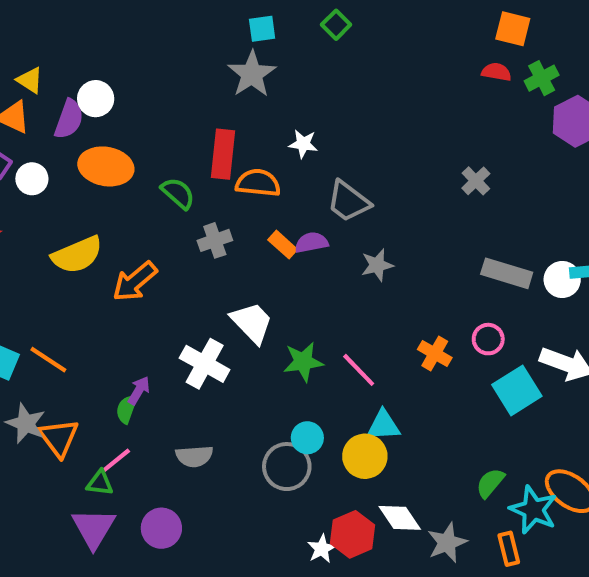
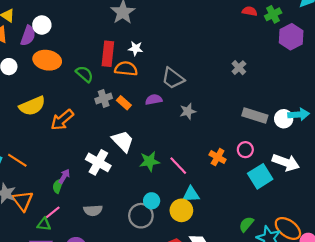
white star: (303, 144) -> (136, 48), moved
orange rectangle: (283, 245) -> (124, 103), moved

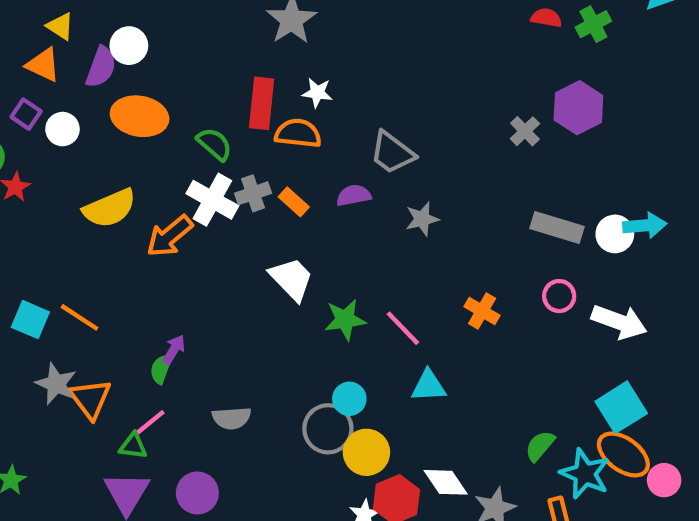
purple hexagon: (291, 37) -> (578, 108), moved
pink circle: (245, 150) -> (559, 296), moved
white cross: (98, 162) -> (212, 200), moved
cyan square: (260, 176) -> (621, 407), moved
yellow circle: (181, 210) -> (366, 452), moved

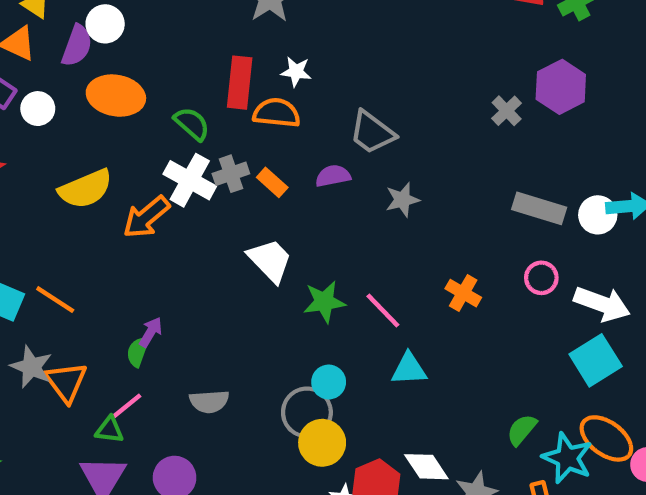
cyan square: (621, 407) -> (596, 360), moved
yellow circle: (366, 452) -> (322, 443), moved

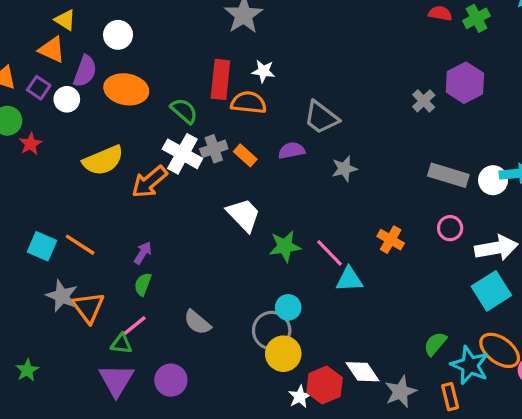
purple semicircle: (77, 46) -> (85, 71), moved
white arrow: (602, 304) -> (496, 248), turned -30
purple arrow: (151, 332) -> (143, 253), moved
cyan triangle: (409, 369) -> (349, 279), moved
gray semicircle: (209, 402) -> (197, 322), turned 44

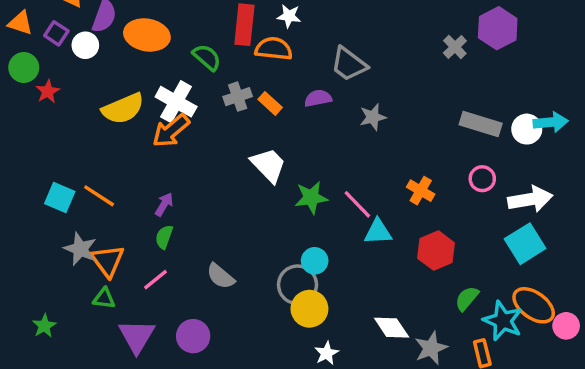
white cross: (182, 154) -> (176, 102), moved
green triangle: (121, 344) -> (104, 298), moved
red hexagon: (325, 385) -> (436, 251), moved

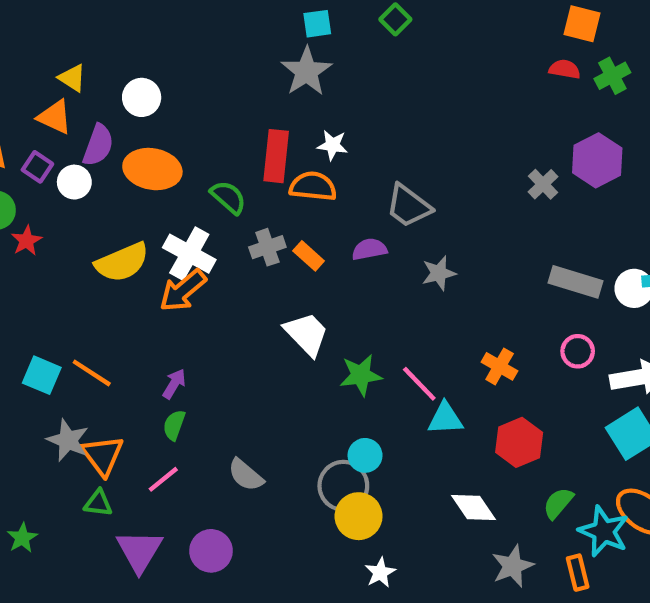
white diamond: (392, 328) -> (474, 507), moved

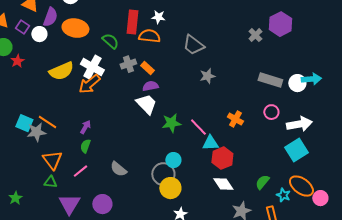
purple semicircle: (369, 249) -> (150, 86), moved
gray star: (68, 440) -> (36, 132), moved, turned -30
red hexagon: (519, 442) -> (222, 158), moved
cyan star: (604, 531) -> (283, 195), size x0.6

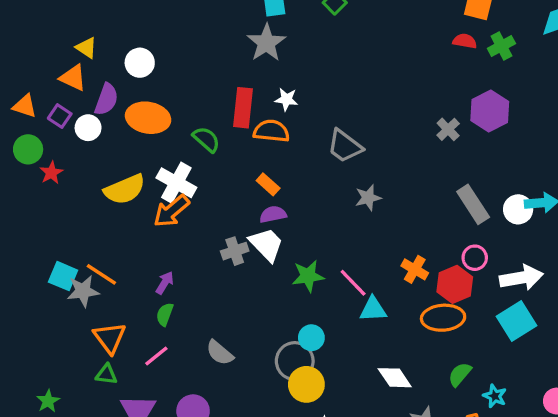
gray cross: (128, 64) -> (235, 251), moved
gray rectangle: (270, 80) -> (473, 204), turned 40
red hexagon: (222, 158) -> (455, 284), moved
orange ellipse: (301, 186) -> (443, 318), moved, turned -40

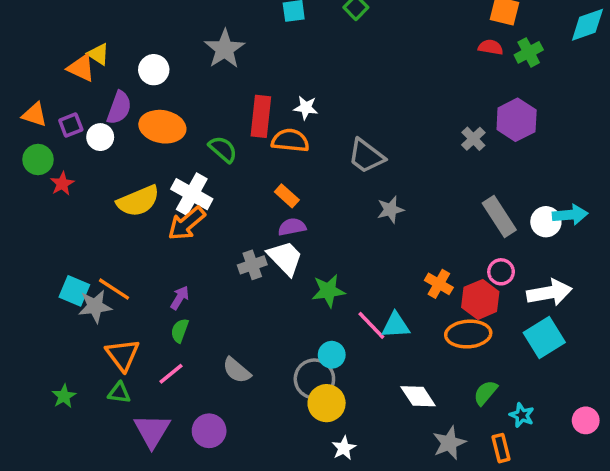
gray star: (266, 43) -> (225, 49), moved
orange triangle: (73, 78) -> (81, 68), moved
purple square: (60, 116) -> (71, 125), turned 35
pink line: (353, 283) -> (371, 325), moved
green star: (48, 401) -> (64, 396), moved

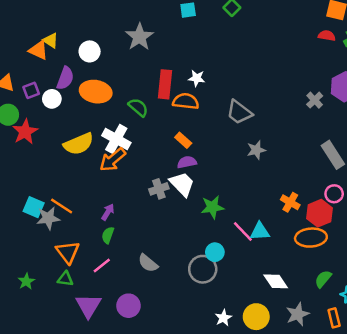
red star: (62, 184) -> (25, 132), size x1.5
yellow circle: (327, 403) -> (256, 317), moved

